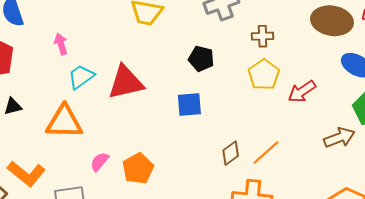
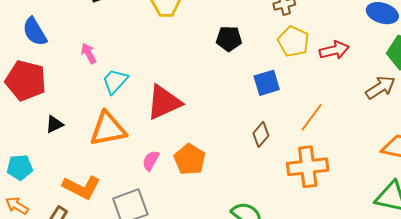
red triangle: (126, 82) -> (164, 102), moved
red arrow: (302, 92) -> (334, 50), turned -148
blue square: (189, 105) -> (267, 83), moved
brown diamond: (231, 153) -> (261, 134), moved

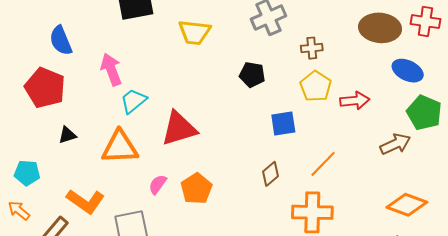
pink arrow: (89, 53) -> (111, 70), size x1.5

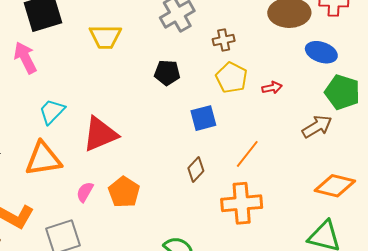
pink arrow: (111, 70) -> (25, 58), moved
red arrow: (355, 101) -> (272, 88), size x0.7

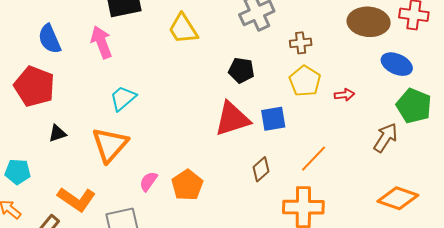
yellow trapezoid: (105, 37) -> (183, 29), turned 52
brown arrow: (317, 127) -> (386, 138), turned -32
red triangle: (100, 134) -> (232, 119), moved
orange triangle: (43, 159) -> (110, 145), turned -45

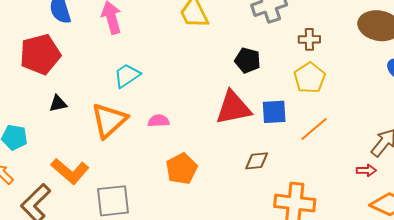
red pentagon: (34, 86) -> (40, 54), turned 30
red arrow: (344, 95) -> (366, 170), moved
orange line: (314, 159) -> (314, 129), moved
brown diamond: (261, 169) -> (257, 161), turned 30
pink semicircle: (148, 181) -> (159, 121), moved, turned 45

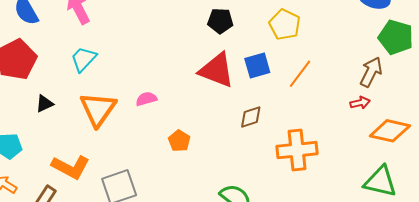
cyan trapezoid: (127, 76) -> (84, 59), moved
red triangle: (233, 108) -> (217, 70), turned 45
orange pentagon: (182, 169) -> (179, 141), size x0.7

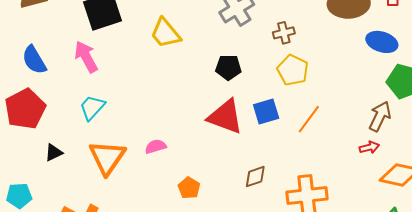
brown diamond: (251, 117) -> (255, 177), moved

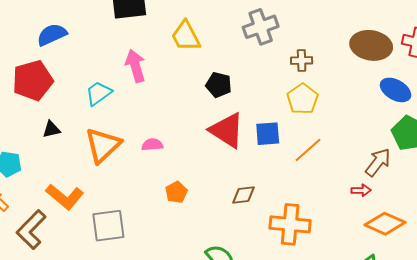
pink arrow: (86, 57) -> (135, 66), moved
blue semicircle: (34, 60) -> (52, 35), turned 84
black pentagon: (228, 67) -> (219, 85), moved

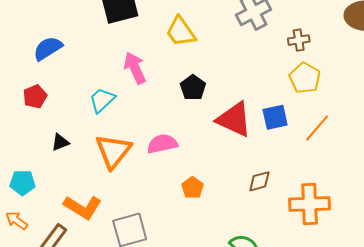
red pentagon: (33, 81) -> (35, 96), size x0.6
black pentagon: (219, 85) -> (193, 88), moved, turned 30
pink semicircle: (152, 145) -> (162, 144), size x1.4

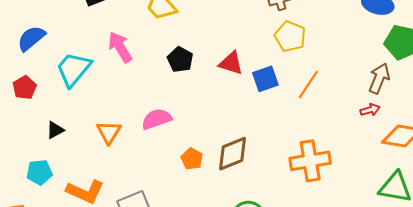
cyan trapezoid: (102, 100) -> (74, 69), moved, size x1.4
red triangle: (234, 119) -> (231, 63), moved, size x0.7
orange triangle: (113, 151) -> (109, 132), size x0.7
brown diamond: (259, 181) -> (233, 154), moved, size x1.5
cyan pentagon: (22, 183) -> (39, 172), moved

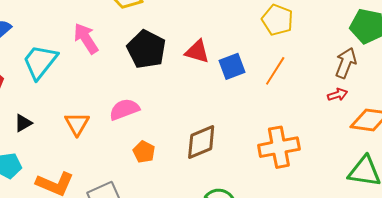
yellow pentagon: (290, 36) -> (277, 20), moved
black pentagon: (180, 60) -> (146, 49), size x1.5
orange pentagon: (192, 159) -> (144, 152), moved

